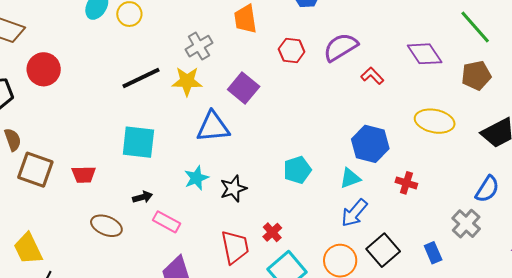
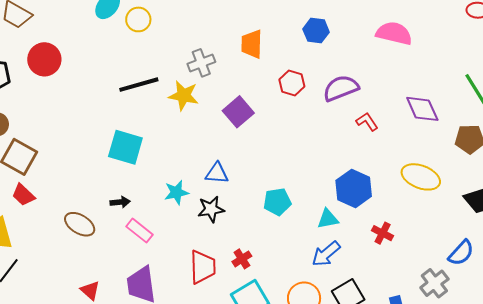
blue triangle: (213, 127) -> (217, 173), moved, size x0.7
red trapezoid: (84, 175) -> (23, 195), moved, turned 35

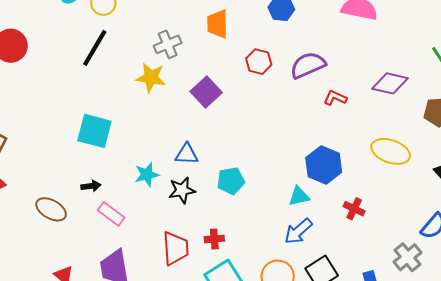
black line: (139, 85) -> (95, 48), moved, turned -42
purple diamond: (422, 109) -> (390, 83), turned -51
red L-shape: (367, 122) -> (335, 98), turned -30
cyan pentagon: (277, 202) -> (231, 181), moved
red cross: (242, 259) -> (214, 239), turned 30

